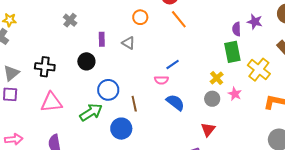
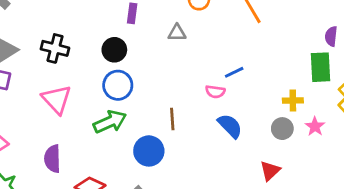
purple rectangle: (102, 39) -> (132, 13), moved
gray triangle: (128, 43) -> (177, 33), turned -40
yellow cross: (217, 78) -> (293, 100), turned 32
blue circle: (108, 90) -> (118, 85), moved
pink triangle: (51, 102) -> (57, 99), turned 45

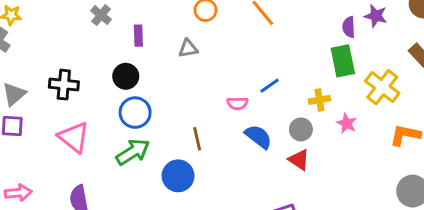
blue line: (234, 72) -> (270, 86), moved
gray circle: (282, 129) -> (301, 129), moved
red triangle: (270, 171) -> (299, 160), moved, turned -35

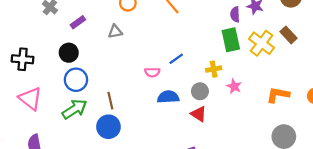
purple rectangle: (138, 36) -> (78, 22), turned 56
yellow cross: (382, 87) -> (262, 43), moved
blue semicircle: (258, 137) -> (168, 97), turned -40
brown line: (197, 139) -> (110, 101), moved

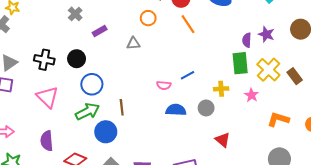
brown rectangle: (288, 35) -> (295, 76), moved
black circle: (69, 53) -> (77, 59), moved
pink star: (234, 86) -> (252, 95), moved
red triangle: (199, 114) -> (223, 140), moved
blue circle: (108, 127) -> (106, 132), moved

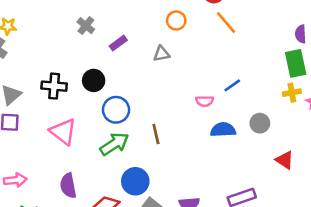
yellow cross: (221, 89) -> (292, 93), moved
blue circle: (106, 132) -> (135, 181), moved

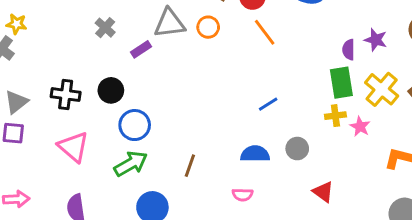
gray triangle: (161, 54) -> (170, 23), moved, size x1.6
pink semicircle: (205, 101) -> (243, 195), moved
brown line: (156, 134) -> (190, 166), moved, turned 30

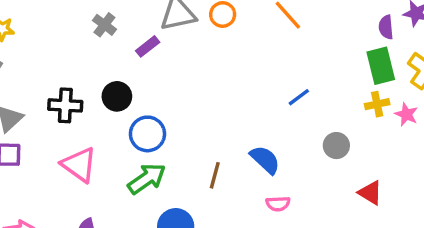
blue semicircle: (255, 154) -> (265, 160), moved, turned 48

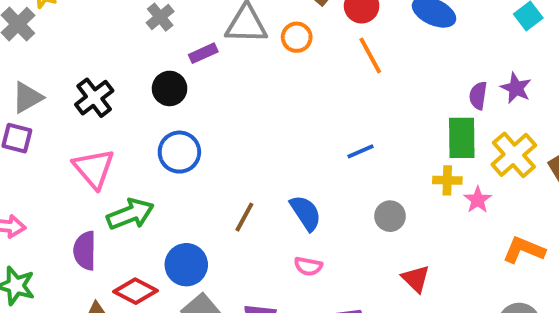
black circle: (117, 96) -> (170, 88), moved
black cross: (65, 105) -> (94, 98), turned 36
green arrow: (147, 179) -> (130, 214), moved

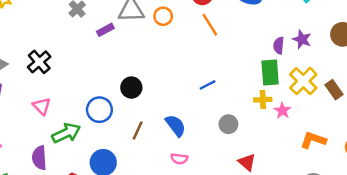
black circle: (170, 88) -> (131, 88), moved
blue circle: (179, 152) -> (99, 110), moved
pink triangle: (94, 168) -> (42, 106), size x0.7

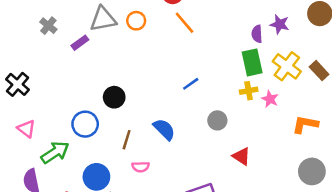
pink semicircle: (179, 159) -> (141, 167), moved

